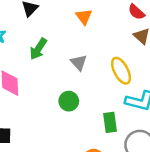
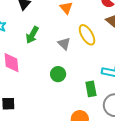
yellow ellipse: (121, 71) -> (87, 35), moved

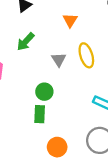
green rectangle: (91, 89) -> (40, 114), moved

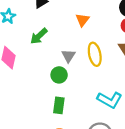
green circle: (44, 92) -> (59, 75), moved
green rectangle: (40, 114) -> (59, 105), moved

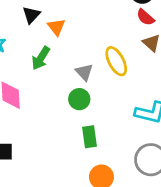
orange triangle: (82, 20) -> (56, 27), moved

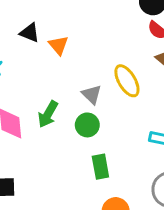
black triangle: (31, 15) -> (30, 33), turned -48
green arrow: (41, 58) -> (48, 114), moved

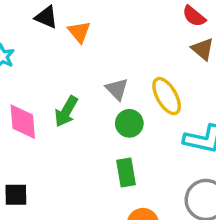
yellow ellipse: (127, 81) -> (167, 96), moved
green circle: (87, 125) -> (129, 123), moved

